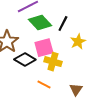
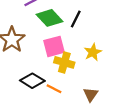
yellow star: (78, 42) -> (93, 52), moved
black diamond: (25, 60) -> (32, 81), moved

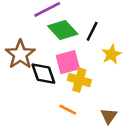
yellow star: (93, 52) -> (111, 54), moved
black diamond: (32, 81) -> (43, 74), moved, turned 40

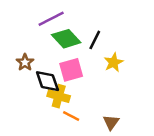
brown star: (20, 54) -> (25, 62), size x0.6
yellow cross: (79, 80) -> (59, 96), moved

